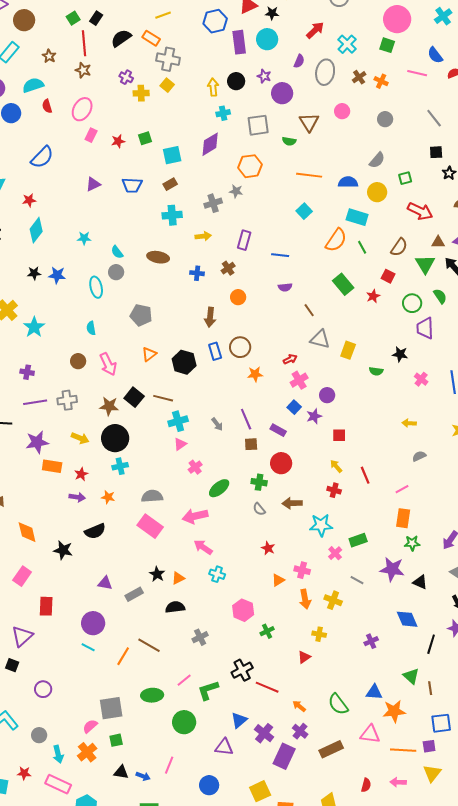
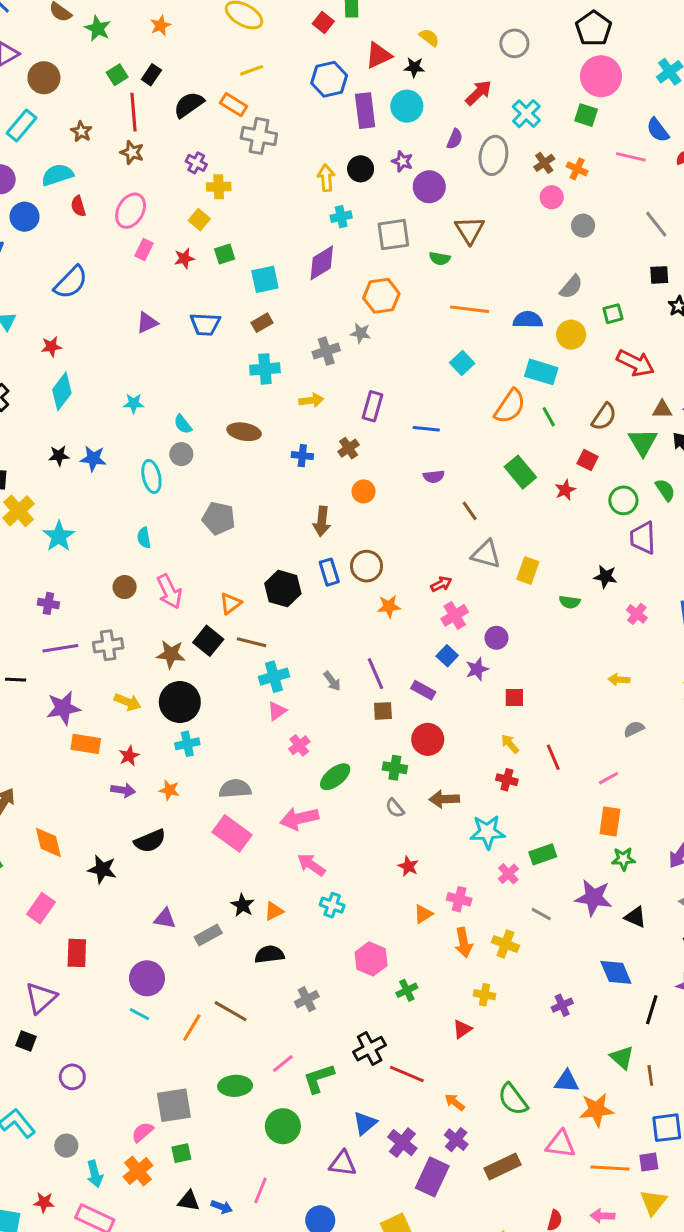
yellow square: (167, 85) -> (199, 220), moved
pink circle: (342, 111) -> (552, 197), moved
orange triangle: (149, 354) -> (231, 603), moved

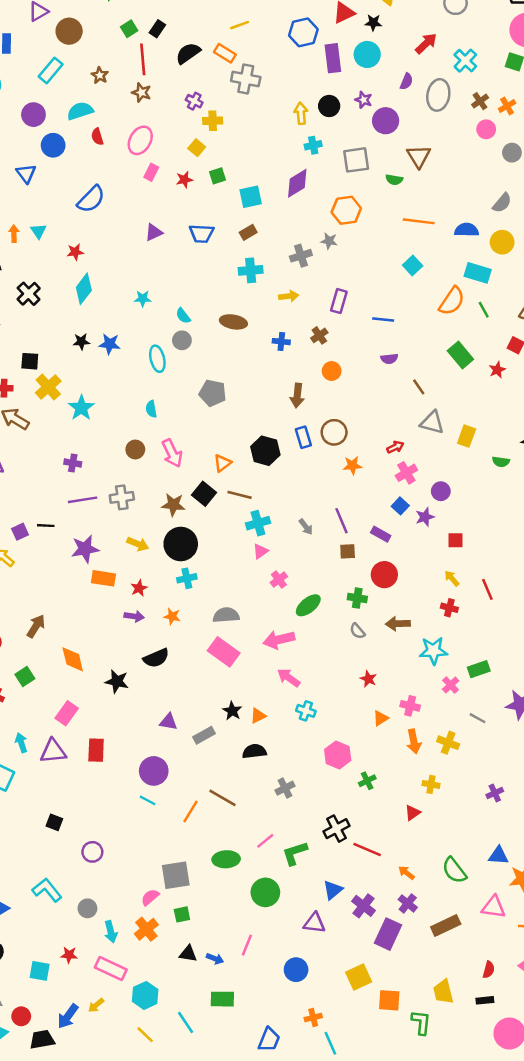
orange cross: (577, 169) -> (507, 106), turned 35
purple triangle: (41, 998) -> (53, 751), moved, turned 36

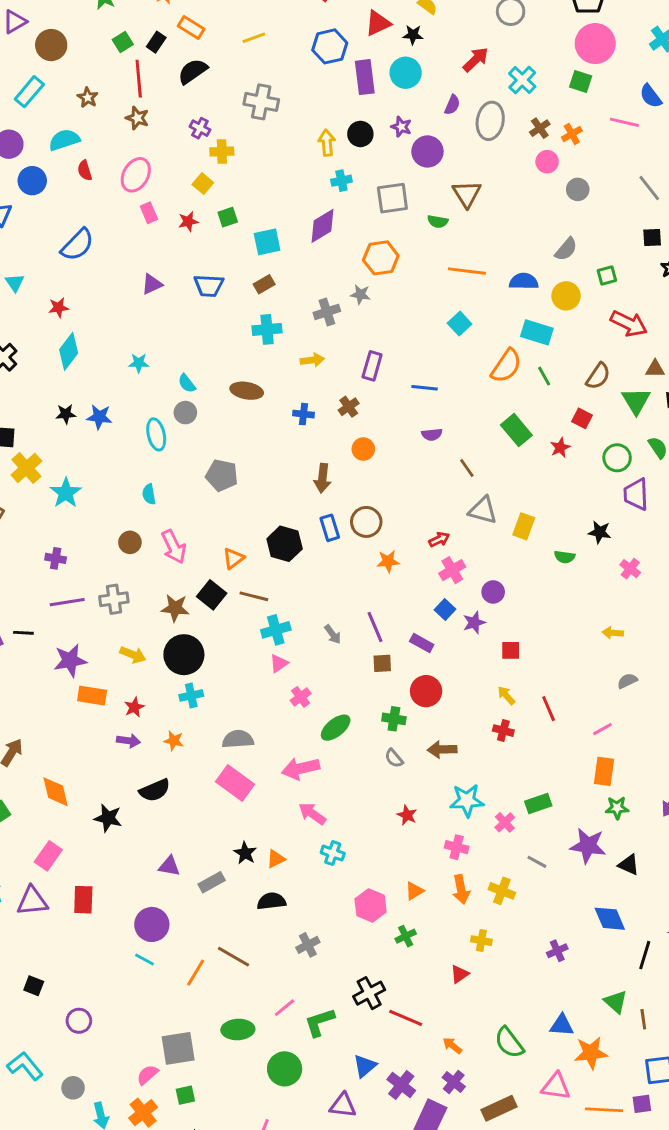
orange rectangle: (225, 53) -> (191, 28), moved
pink rectangle: (151, 172) -> (149, 213), turned -49
cyan star: (433, 651) -> (467, 801), moved
orange triangle: (381, 718) -> (414, 891), moved

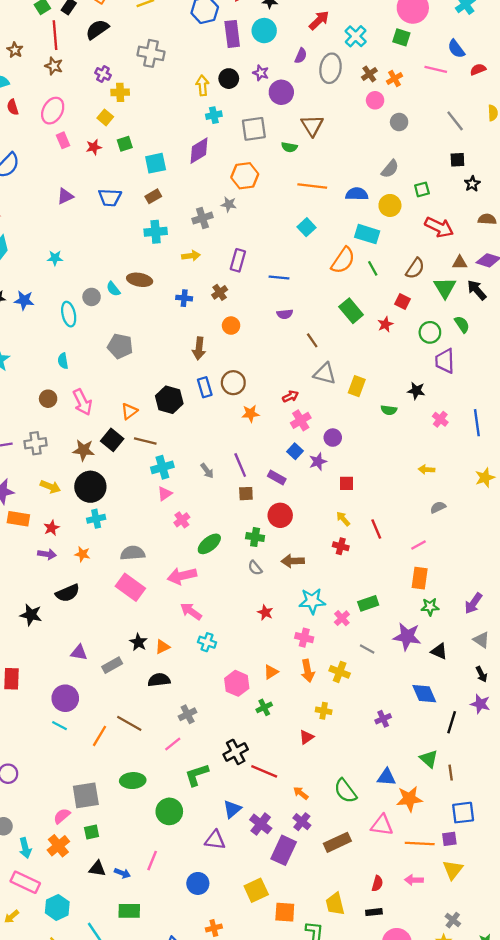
cyan semicircle: (187, 383) -> (113, 289), moved
pink line: (285, 1008) -> (173, 744), moved

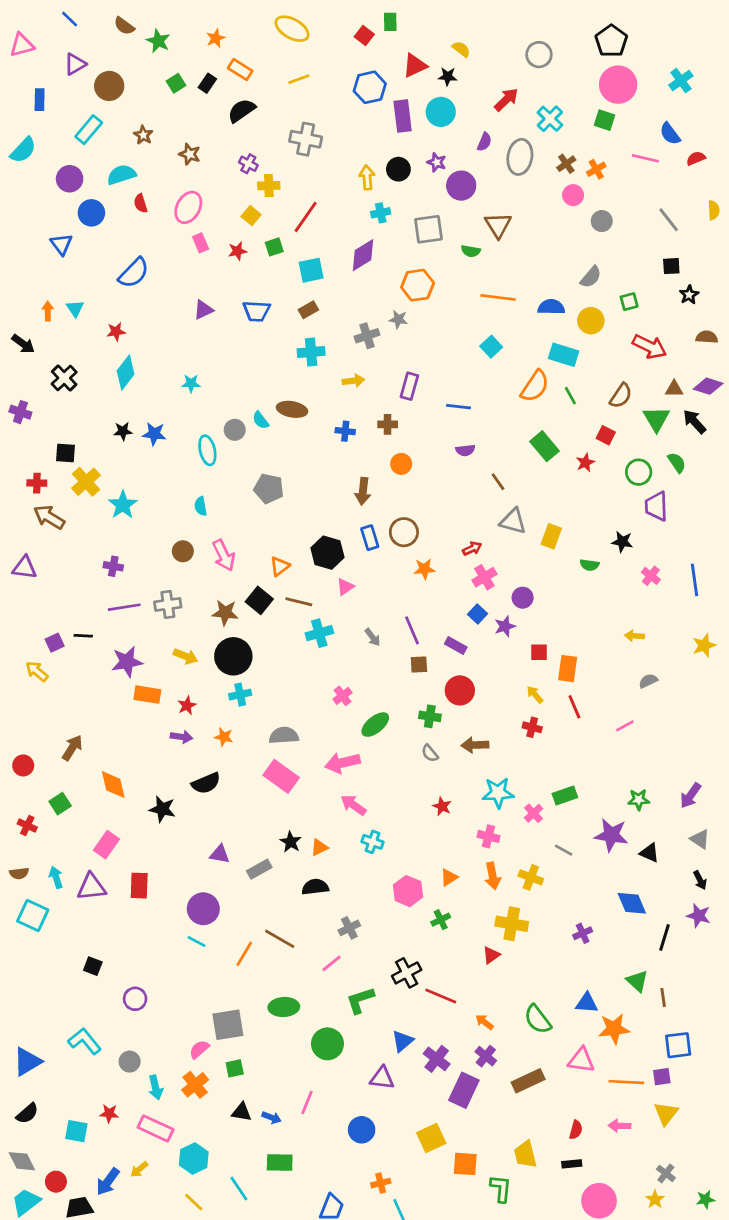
red line: (55, 35) -> (306, 217), moved, turned 40
brown cross: (220, 292) -> (388, 424), turned 35
pink triangle: (165, 494) -> (345, 587), moved
orange rectangle: (420, 578) -> (568, 669), moved
yellow cross: (324, 711) -> (512, 924), size x1.6

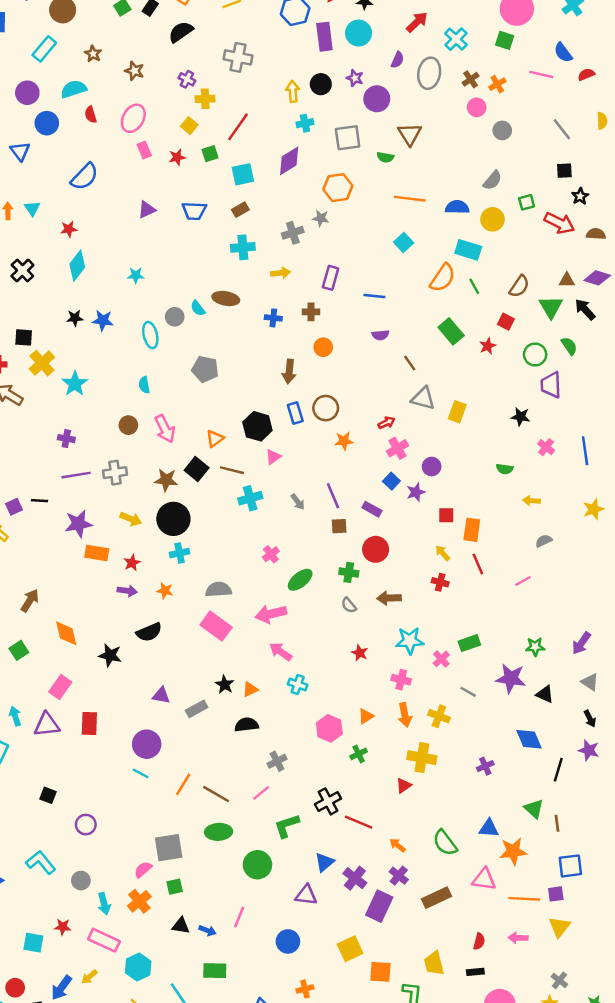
red arrow: (650, 347) -> (559, 223), moved
green semicircle: (589, 565) -> (505, 469), moved
brown line: (280, 939) -> (216, 794), moved

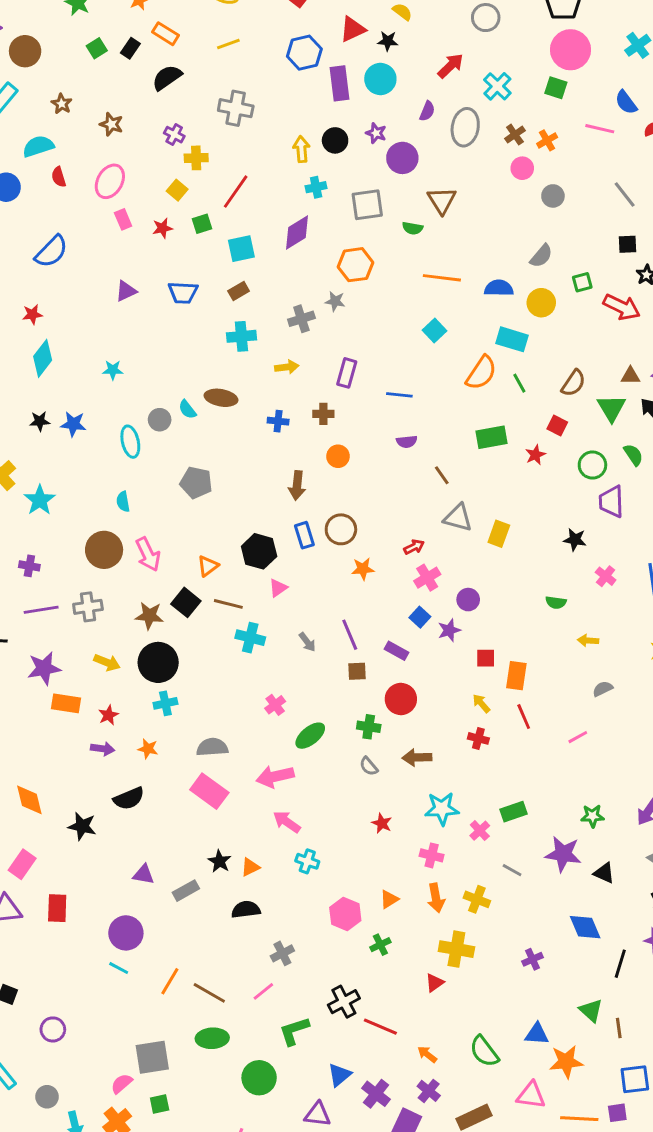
green rectangle: (451, 331) -> (492, 437), turned -60
brown circle: (128, 425) -> (104, 550), size x1.6
cyan cross: (250, 498) -> (250, 638), turned 30

